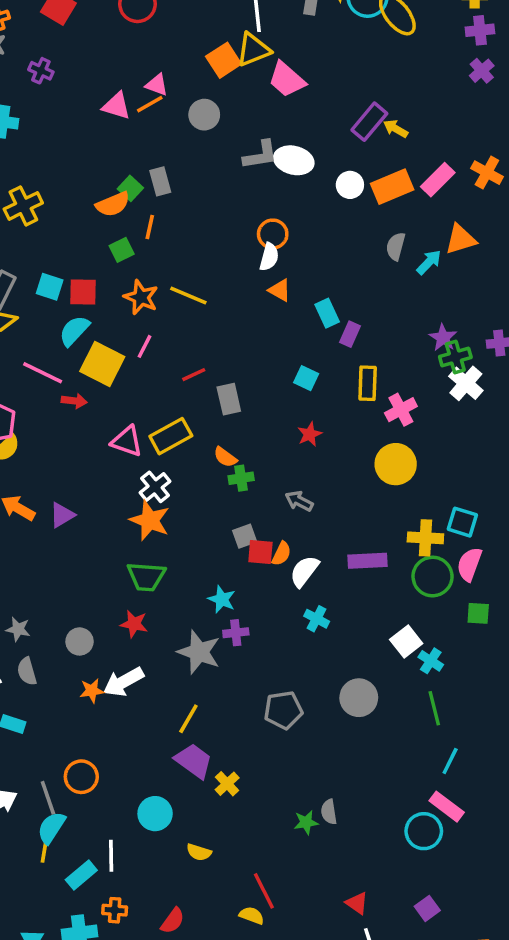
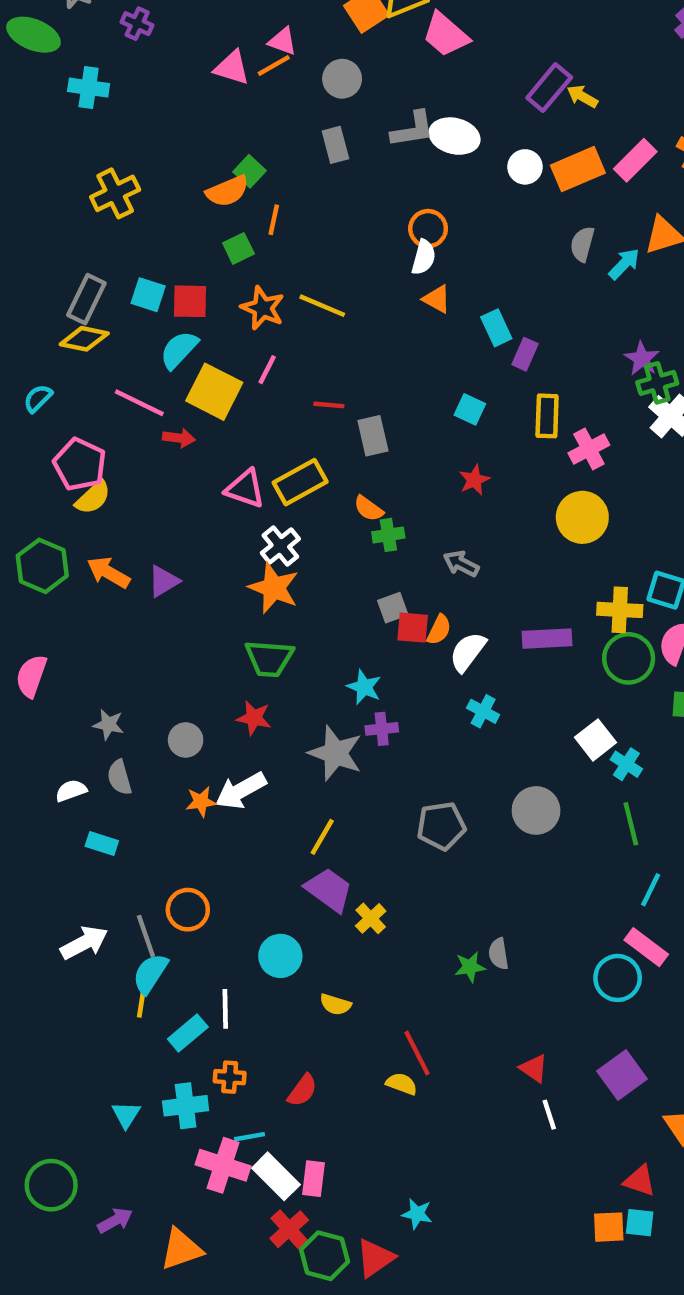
gray rectangle: (160, 181) -> (335, 145), moved
red line: (194, 375) -> (329, 405), turned 30
purple square: (427, 908) -> (622, 1075), size x1.5

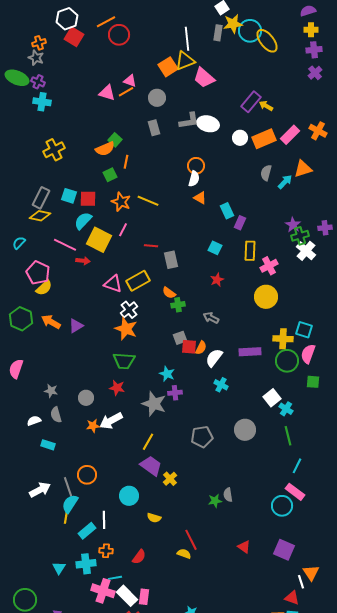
purple cross: (137, 24) -> (38, 82), moved
purple square: (622, 1075) -> (284, 550), turned -30
white line: (549, 1115) -> (301, 582), moved

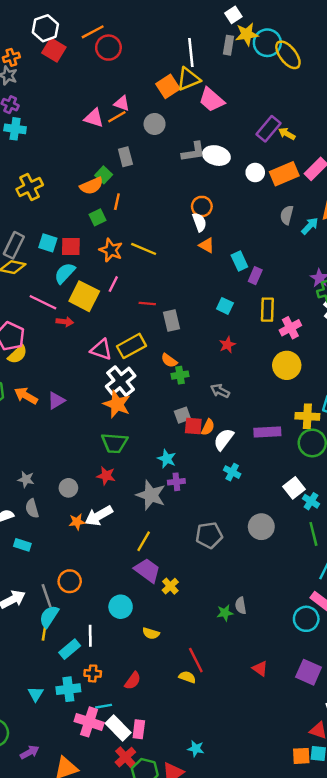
gray rectangle: (154, 128) -> (125, 157), moved
white semicircle: (194, 179) -> (199, 222), turned -35
white cross: (129, 310) -> (121, 381), size x1.4

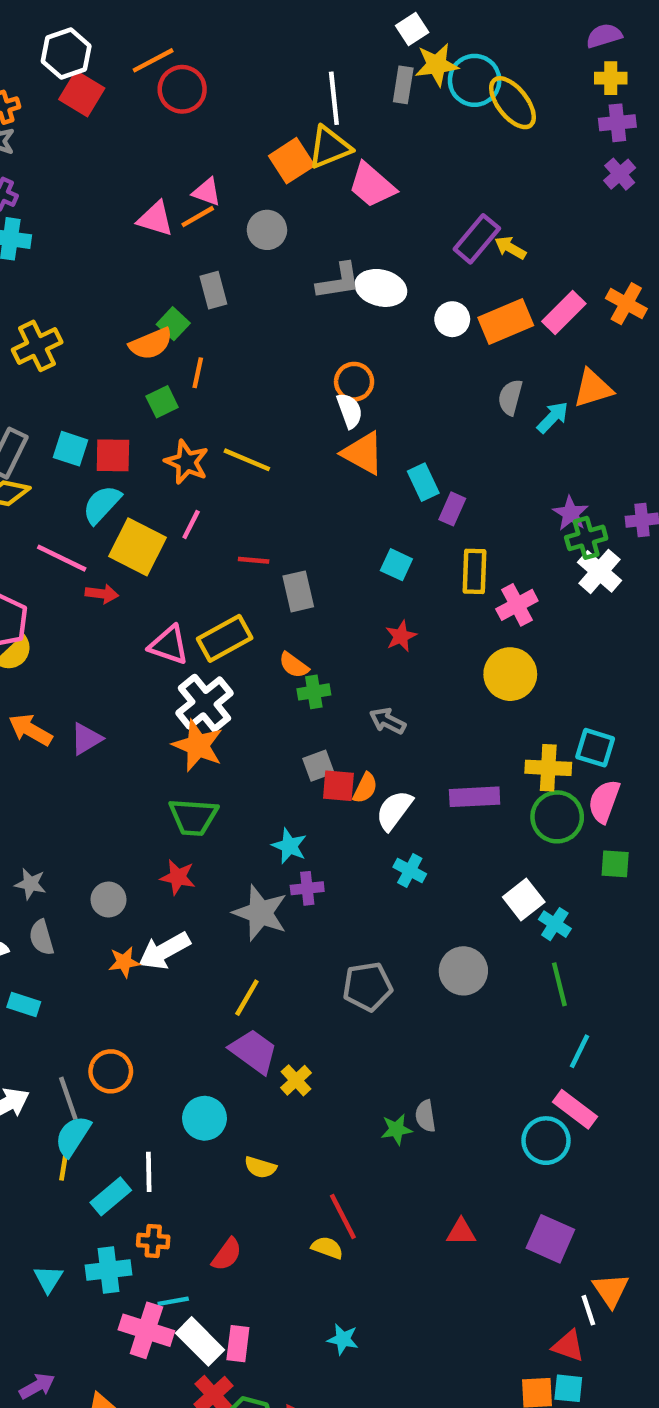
orange triangle: (207, 245) -> (363, 453), size x1.5
red triangle: (260, 669) -> (461, 1232), turned -35
cyan star: (196, 749) -> (343, 1339), moved

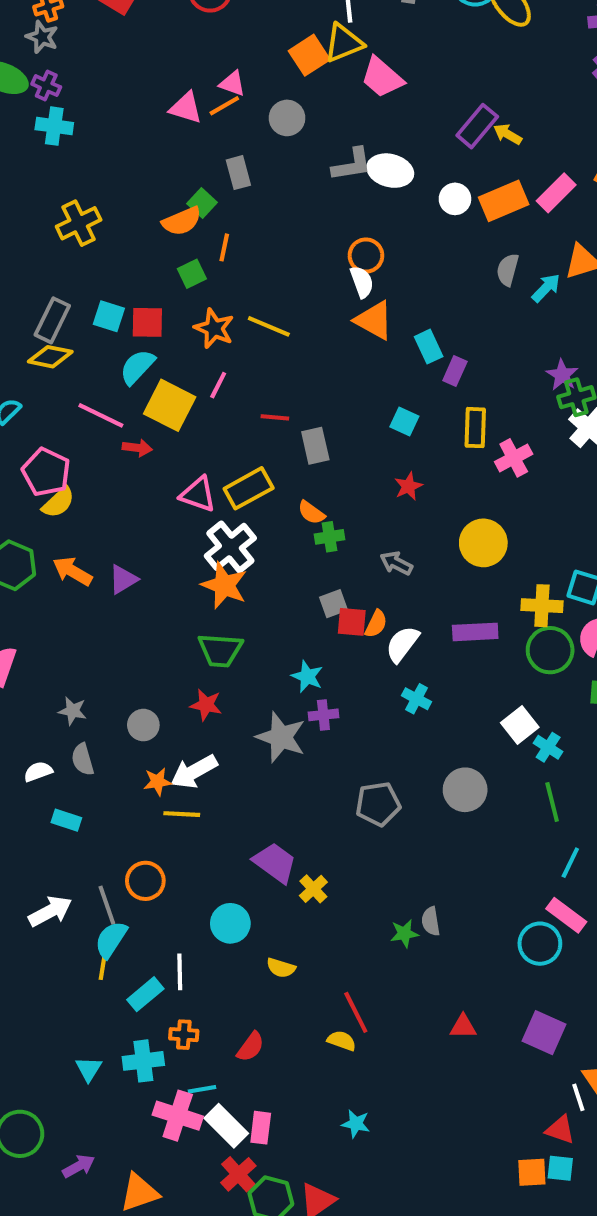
yellow circle: (510, 674) -> (483, 543), moved
yellow line: (247, 998) -> (182, 814), moved, turned 63

